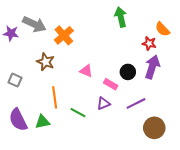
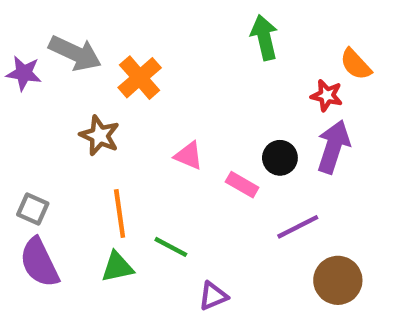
gray square: (15, 80) -> (33, 209), moved
purple triangle: (103, 103) -> (213, 296), moved
green triangle: (42, 122) -> (117, 267), moved

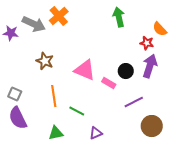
orange cross: (140, 78) -> (59, 16), moved
pink triangle: (189, 156) -> (85, 70), size x1.6
green triangle: (117, 267) -> (56, 133), moved

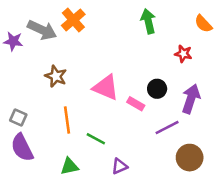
orange semicircle: (160, 29) -> (203, 24), moved
purple arrow: (150, 66) -> (191, 99), moved

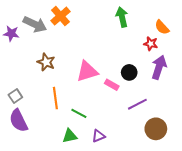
orange semicircle: (203, 24) -> (162, 27), moved
pink triangle: (106, 87) -> (87, 71), turned -40
purple arrow: (191, 99) -> (159, 67), moved
gray square: (18, 118) -> (15, 96), turned 32
green triangle: (70, 166) -> (70, 136), moved

